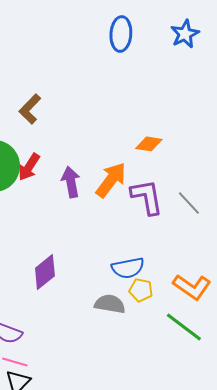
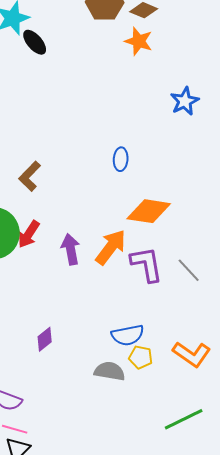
blue ellipse: (121, 34) -> (121, 159), moved, size x0.7
orange diamond: (149, 144) -> (149, 211), size x1.6
purple diamond: (45, 272) -> (45, 339), size x0.7
green line: (184, 327) -> (184, 419), moved, turned -63

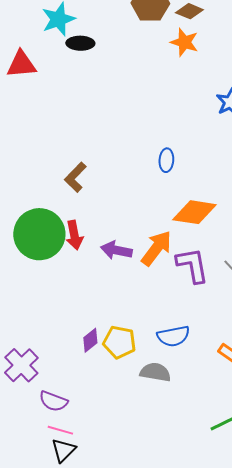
black ellipse: (35, 42) -> (80, 43), turned -48
red arrow: (29, 234) -> (74, 235), turned -44
purple arrow: (71, 249) -> (116, 250), turned -68
yellow pentagon: (141, 357) -> (119, 342), moved, size x1.4

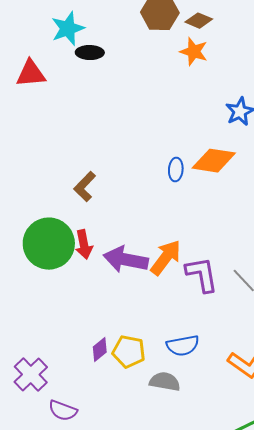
orange diamond: (194, 212) -> (214, 161), moved
purple arrow: (116, 250) -> (126, 260), size x1.4

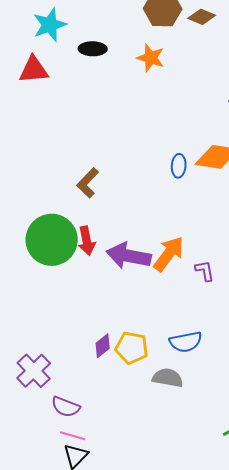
cyan star: (68, 29) -> (50, 25), moved
orange star: (194, 52) -> (151, 58), moved
purple L-shape: (202, 275) -> (205, 271), size x0.6

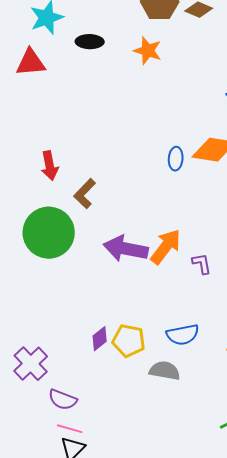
brown L-shape: (88, 183) -> (85, 194), moved
red arrow: (87, 241) -> (50, 166), moved

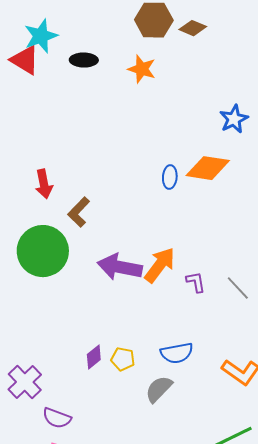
red triangle: (31, 63) -> (25, 60), moved, turned 36
yellow pentagon: (129, 341) -> (123, 359), size x0.7
gray semicircle: (165, 371) -> (159, 389), turned -56

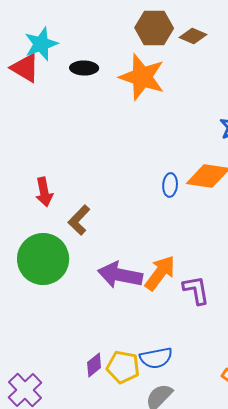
orange star: (142, 69) -> (142, 77), size x1.6
purple L-shape: (196, 282) -> (196, 290), size x1.4
blue semicircle: (177, 353) -> (156, 358), moved
yellow pentagon: (123, 359) -> (123, 367), size x1.4

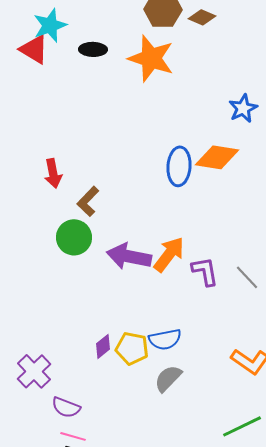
blue ellipse: (170, 185) -> (179, 166), size x1.6
green circle: (43, 259) -> (74, 237), moved, size x0.7

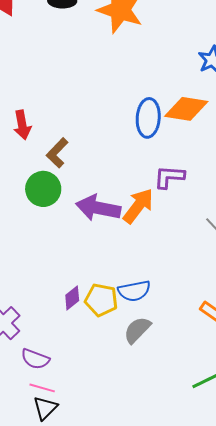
purple L-shape: (205, 271) -> (169, 177), moved, turned -76

